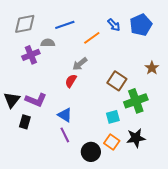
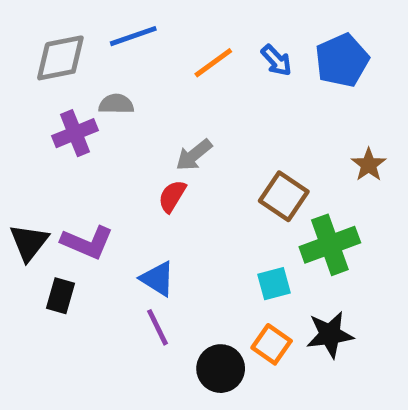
blue line: (65, 25) -> (133, 36), moved
orange line: (92, 38) -> (213, 63), moved

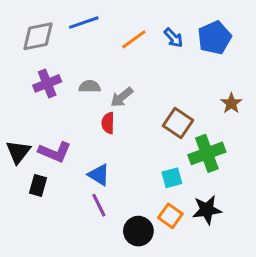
gray semicircle: (116, 104) -> (90, 86), moved
red semicircle: (172, 196) -> (108, 123), turned -30

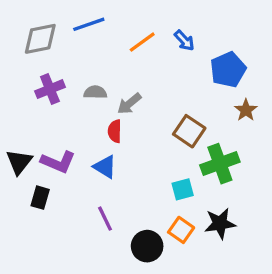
blue pentagon: (215, 38) -> (228, 70), moved
blue triangle: (99, 175) -> (105, 167), moved

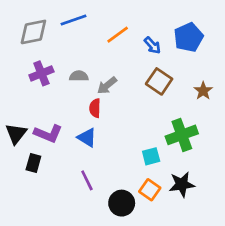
blue arrow: (184, 40) -> (152, 45), moved
blue pentagon: (228, 70) -> (189, 37), moved
brown square: (189, 131) -> (159, 81), moved

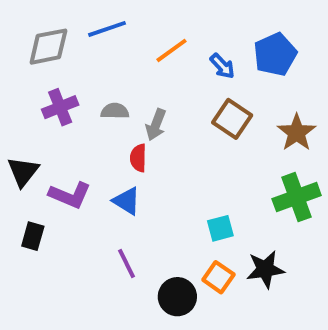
gray arrow: (107, 85) -> (156, 125), turned -30
brown star: (203, 91) -> (297, 133), size x1.4
black triangle: (16, 134) -> (23, 172), moved
green cross: (182, 135) -> (297, 197), moved
black rectangle: (33, 163) -> (33, 236), moved

